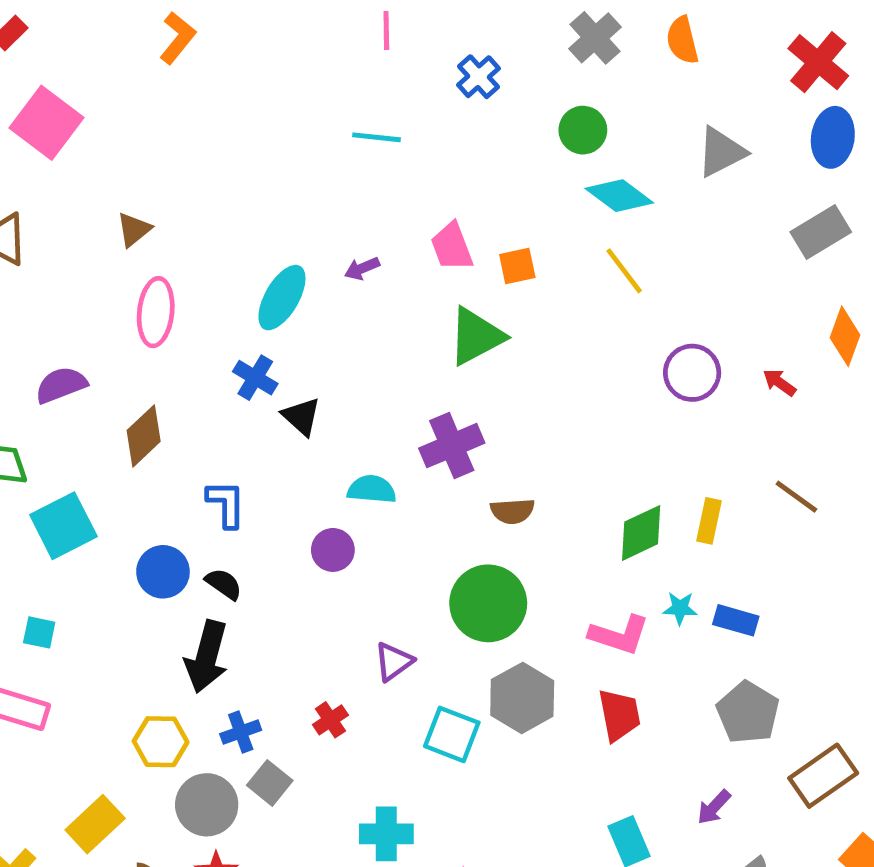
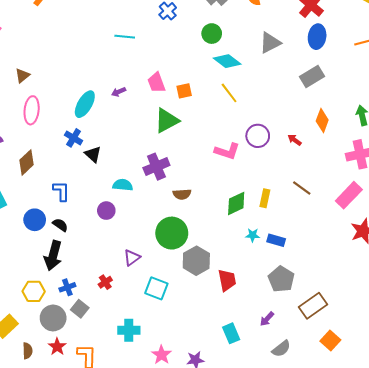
pink L-shape: (619, 635) -> (227, 151), moved
gray hexagon: (522, 698) -> (196, 261), moved

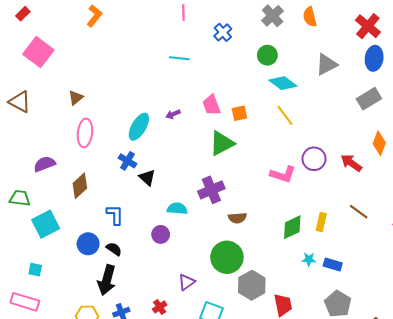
red arrow: (295, 140) -> (351, 163), size x1.5

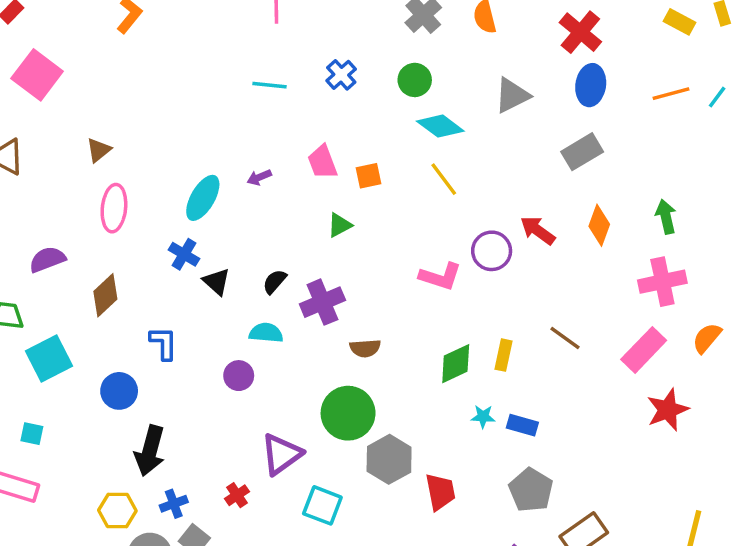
blue cross: (223, 32) -> (341, 75), moved
green triangle: (222, 143) -> (340, 225), size x0.6
red arrow: (351, 163) -> (538, 230), moved
black semicircle: (114, 249) -> (275, 282), moved, turned -84
purple triangle: (187, 282) -> (281, 454), size x1.5

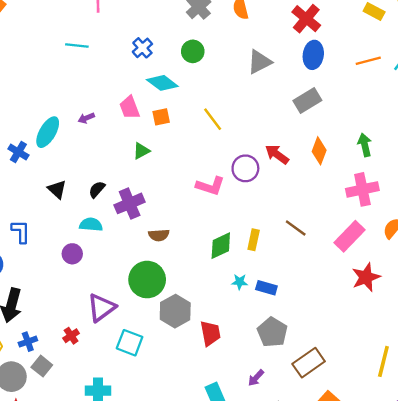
cyan line: (269, 85) -> (77, 46), moved
cyan diamond: (440, 126) -> (162, 83), moved
blue cross: (184, 254) -> (18, 152), moved

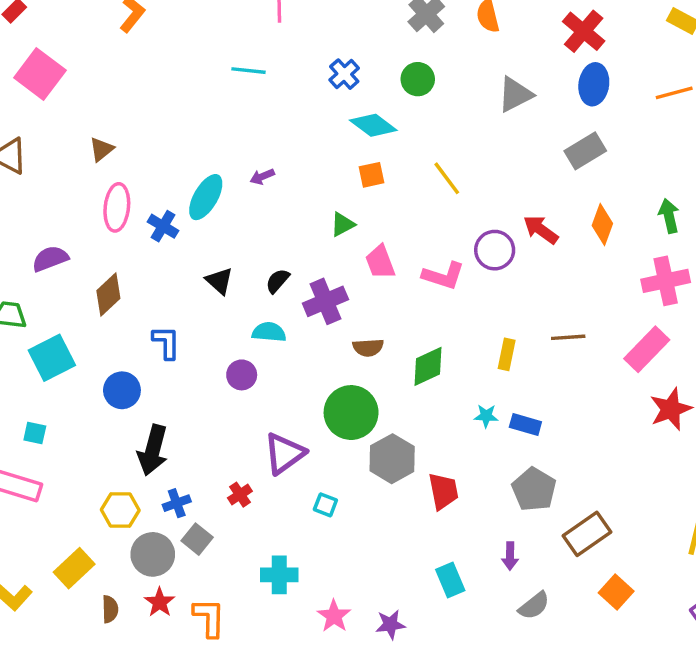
pink trapezoid: (130, 108) -> (380, 262), moved
brown line: (296, 228) -> (568, 337), turned -40
green diamond: (221, 246) -> (428, 366), moved
cyan square: (130, 343) -> (325, 505), size x0.6
purple arrow: (256, 378) -> (510, 556), turned -42

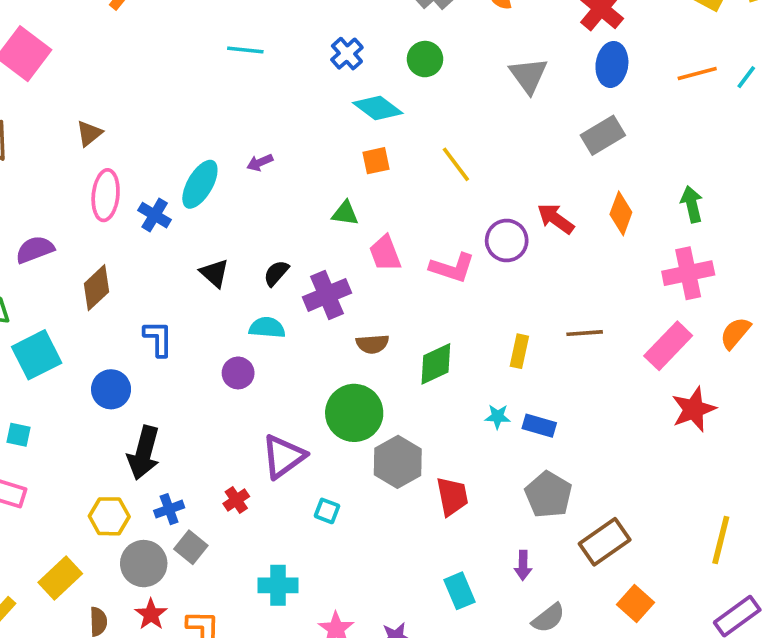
gray triangle: (515, 95) -> (528, 75), turned -39
green triangle: (343, 224) -> (345, 213), turned 36

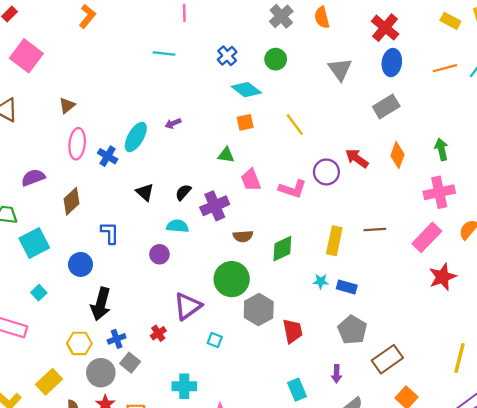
yellow rectangle: (519, 351) -> (334, 241), size x1.4
cyan square: (18, 435) -> (39, 293), moved, turned 35

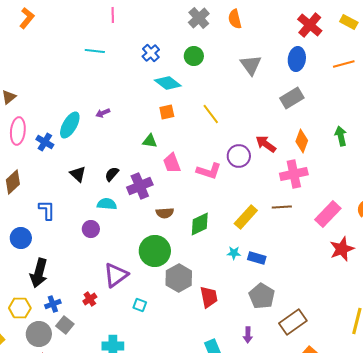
red cross: (385, 28) -> (310, 25), moved
pink cross: (439, 192) -> (294, 174), moved
yellow rectangle: (334, 241) -> (246, 217), turned 30

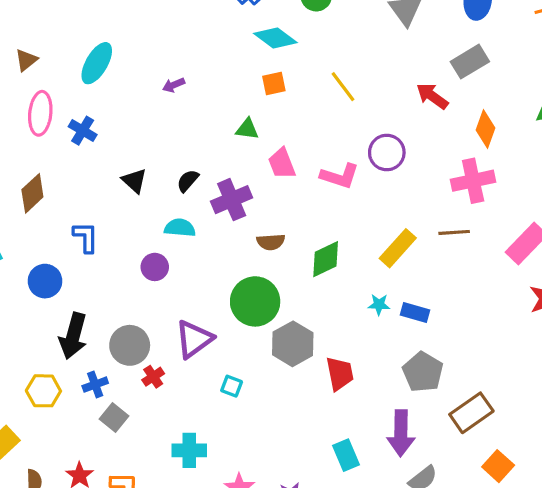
cyan ellipse: (70, 125) -> (97, 63), moved
red arrow: (266, 144) -> (432, 96), moved
gray circle: (39, 334) -> (130, 345), moved
purple arrow: (248, 335) -> (401, 433), size x1.8

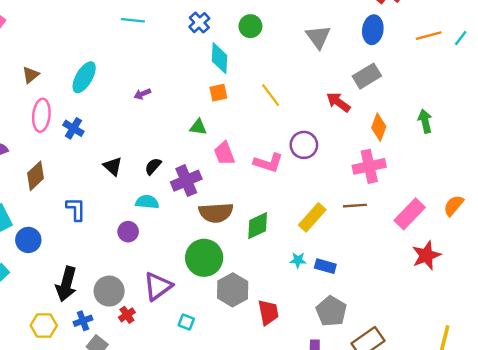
cyan diamond: (275, 38) -> (220, 58), turned 56
brown semicircle: (271, 242) -> (216, 213), size x1.6
blue circle: (45, 281) -> (28, 240), moved

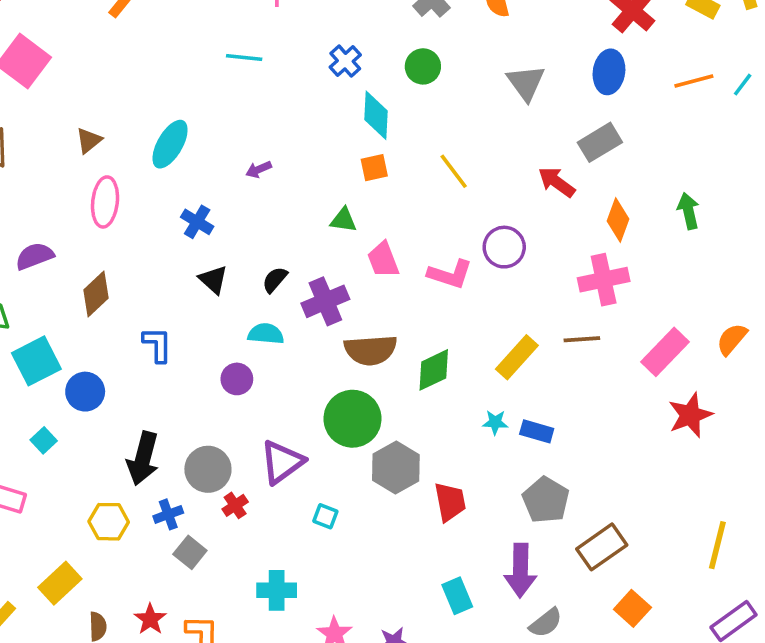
blue cross: (73, 128) -> (197, 222), moved

